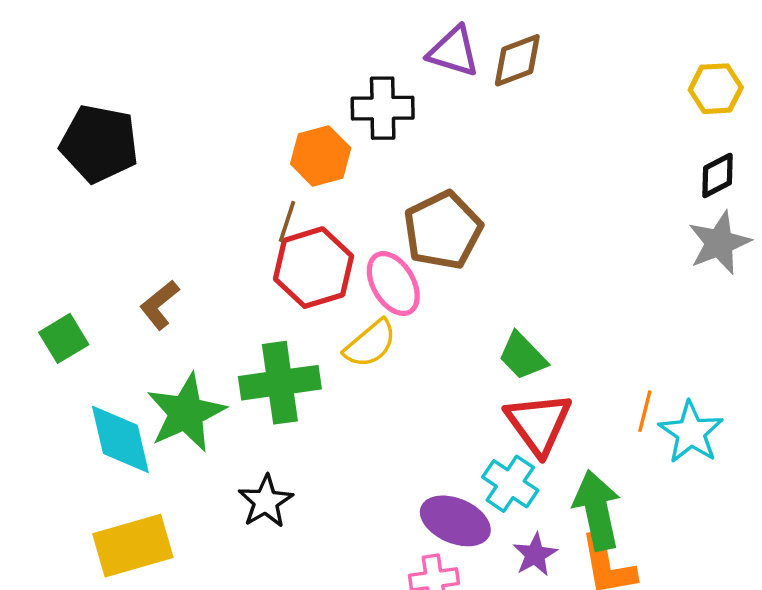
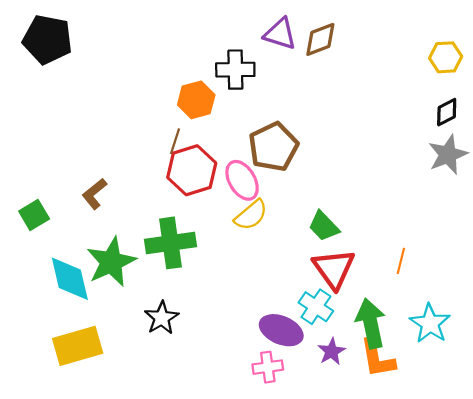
black pentagon: (99, 144) -> (47, 39), moved
yellow semicircle: (370, 344) -> (251, 215), moved
cyan star: (691, 432) -> (430, 323), moved

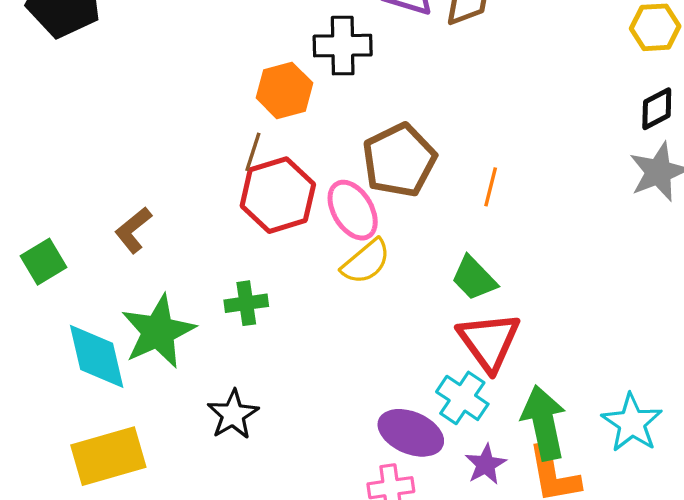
green cross: (171, 243) -> (246, 303), size x0.6
orange line: (401, 261) -> (491, 187), moved

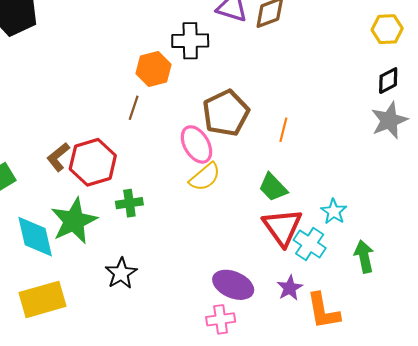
red hexagon: (278, 195) -> (93, 162), moved
cyan cross: (462, 398) -> (310, 244), moved
green arrow: (544, 423) -> (364, 257), moved, size x0.7
cyan star: (632, 423) -> (334, 211), moved, size x0.7
purple star: (486, 464) -> (290, 288), moved

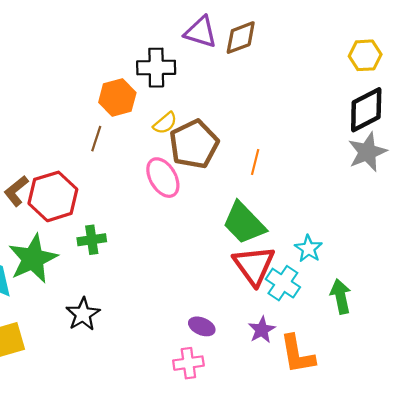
black diamond: (388, 81) -> (366, 110), size x1.6
yellow semicircle: (205, 177) -> (165, 123), moved, size x0.7
green trapezoid: (273, 187) -> (244, 223), size x1.4
purple ellipse: (233, 285) -> (202, 326), size x0.6

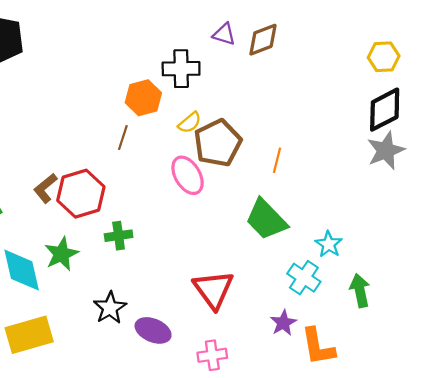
purple triangle: (201, 32) -> (224, 34), size x0.7
green star: (33, 259) -> (61, 254), size x0.7
red triangle: (254, 265) -> (213, 290), moved
purple ellipse: (202, 326) -> (153, 330), moved, size x1.4

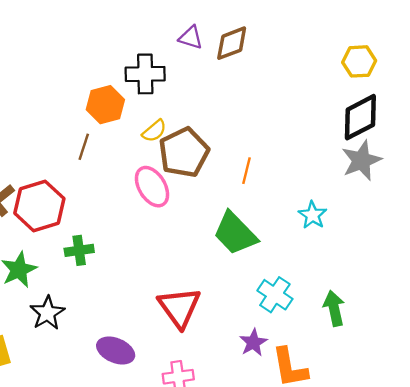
cyan star: (329, 244) -> (312, 215), moved
black star: (110, 308) -> (47, 313), moved

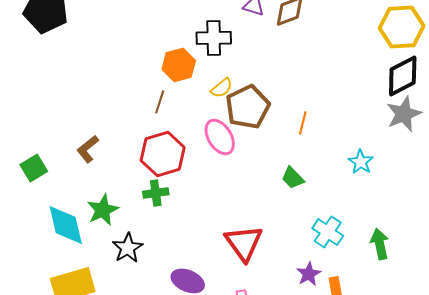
yellow hexagon: (359, 61) -> (402, 27), size x1.5
red hexagon: (39, 206) -> (163, 154), moved
green trapezoid: (235, 233) -> (293, 178), size x0.6

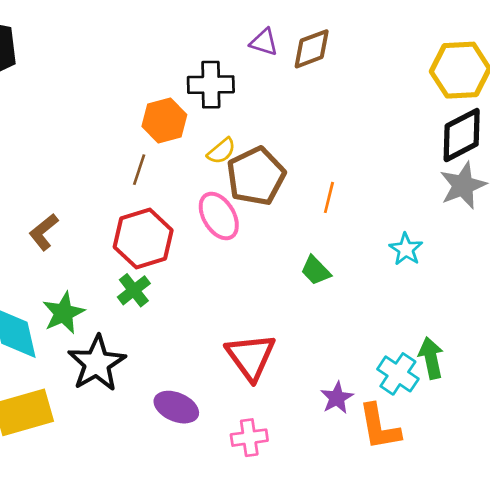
green cross: (156, 193) -> (134, 290), turned -30
cyan cross: (328, 232) -> (398, 374), moved
black star: (128, 248) -> (97, 363), size x1.4

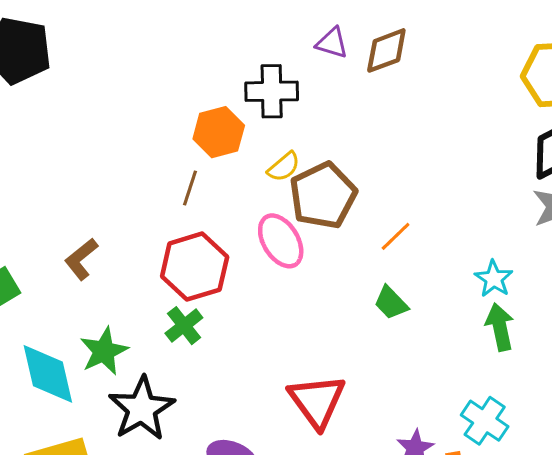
orange line: (329, 197) -> (396, 236), moved, turned 32
green arrow: (431, 358) -> (500, 327), moved

